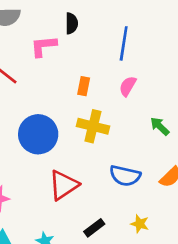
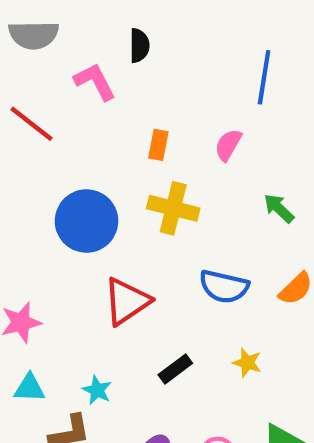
blue line: (124, 43) -> (264, 77), moved
pink L-shape: (44, 46) -> (95, 81), turned 68

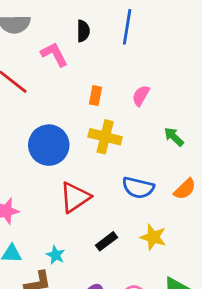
blue line: (264, 77) -> (127, 27), moved
yellow star: (247, 363) -> (153, 237), size x1.4

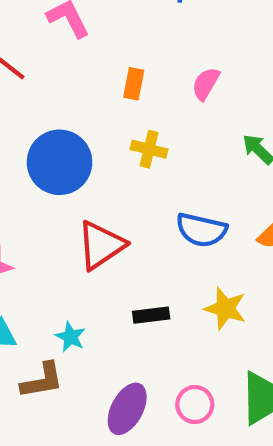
yellow cross: (105, 137) -> (149, 149), size x0.7
black rectangle: (106, 241) -> (151, 315), turned 30

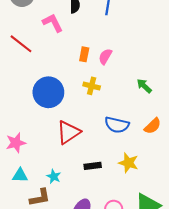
pink semicircle: (206, 84) -> (105, 56), moved

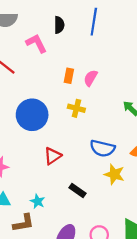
red triangle: (68, 132) -> (53, 156), size x0.7
yellow star: (128, 163) -> (114, 174), moved
black rectangle: (93, 166) -> (78, 191), turned 42

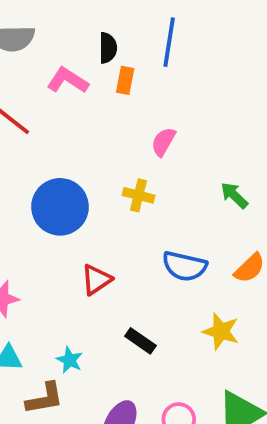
pink L-shape: (36, 43) -> (68, 80), turned -30
orange rectangle: (69, 76) -> (125, 80), moved
yellow star: (114, 174) -> (221, 331), moved

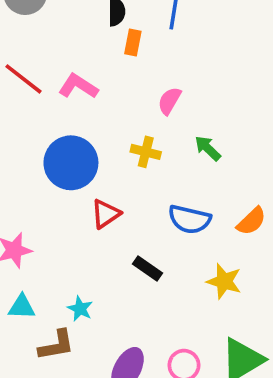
pink L-shape: (68, 80) -> (78, 86), moved
green arrow: (234, 195) -> (208, 148), moved
red triangle: (96, 280) -> (106, 214), moved
black rectangle: (140, 341) -> (148, 269), moved

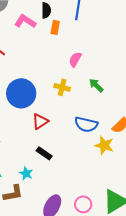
pink L-shape: (78, 86) -> (25, 21), moved
black rectangle: (148, 269) -> (44, 153), moved
yellow star: (224, 281) -> (104, 145), moved

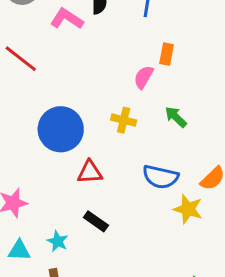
orange rectangle: (55, 27) -> (167, 54), moved
red triangle: (40, 121) -> (90, 172), turned 30
cyan star: (26, 173) -> (58, 241), moved

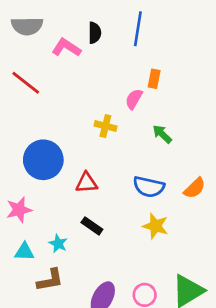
yellow cross: (124, 120) -> (105, 126), moved
blue circle: (61, 129) -> (43, 160), moved
yellow star: (188, 209) -> (155, 226), moved

